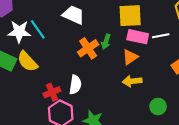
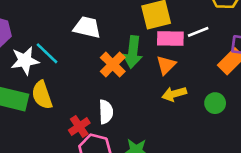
green arrow: (106, 42) -> (133, 52), size x1.6
yellow semicircle: (27, 61) -> (42, 95), turned 35
green circle: (158, 106) -> (215, 103), moved

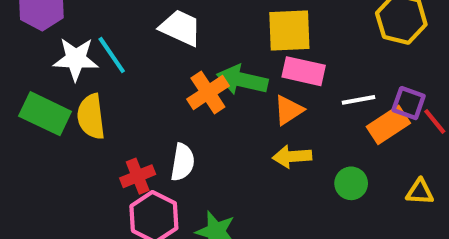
white line: (198, 32) -> (358, 100), moved
green arrow: (133, 52) -> (242, 80), turned 84

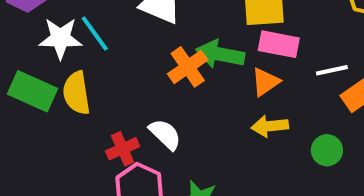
white semicircle: (183, 162) -> (165, 134), turned -54

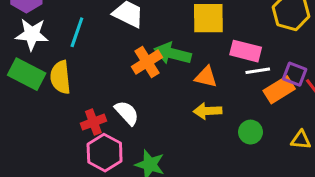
cyan line: (95, 33) -> (77, 32), turned 52
white star: (60, 38) -> (32, 34), moved
pink rectangle: (279, 44) -> (246, 51), moved
orange triangle: (265, 82) -> (206, 77), turned 45

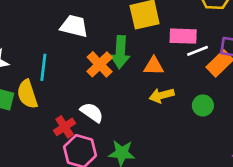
cyan line: (77, 32) -> (43, 67), moved
green arrow: (173, 54) -> (120, 52), turned -88

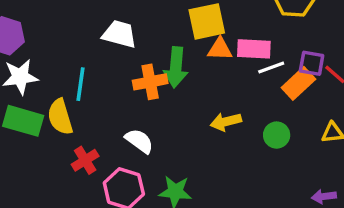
orange cross: (100, 64) -> (150, 82), turned 32
orange triangle: (154, 66) -> (220, 49), moved
red cross: (65, 127) -> (85, 160), moved

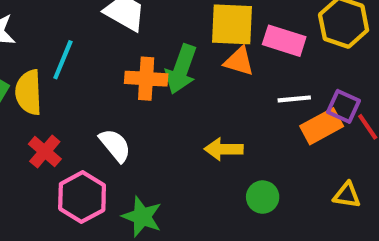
pink rectangle: (254, 49) -> (284, 41), moved
green circle: (277, 135) -> (263, 197), moved
red cross: (85, 160) -> (45, 151), turned -32

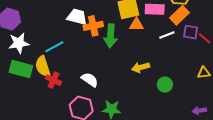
cyan line: (63, 60) -> (54, 47), turned 54
orange cross: (146, 79) -> (93, 26), moved
orange rectangle: (322, 126) -> (180, 15), moved
red cross: (45, 151) -> (54, 80), moved

